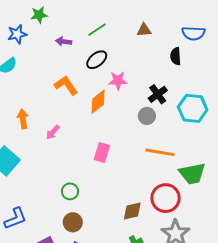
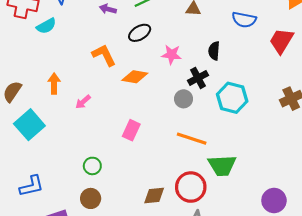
black semicircle: (176, 56) -> (214, 51), moved
pink star: (118, 81) -> (172, 55), moved
orange diamond: (98, 102) -> (135, 77), turned 40

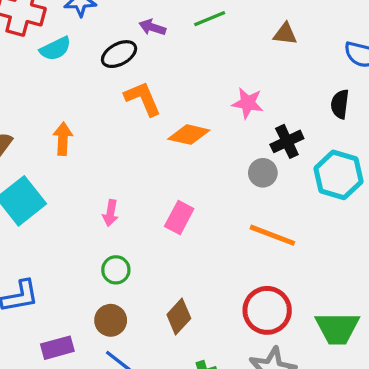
black ellipse: (140, 33) -> (119, 54), moved
black semicircle: (214, 51) -> (340, 104), moved
pink arrow: (83, 102) -> (110, 213), moved, turned -42
green trapezoid: (222, 165) -> (337, 328), moved
brown diamond: (154, 195) -> (179, 316), moved, turned -45

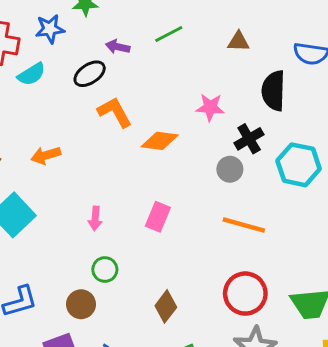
black semicircle: (340, 104) -> (274, 91), moved, size x1.5
orange arrow: (63, 139) -> (46, 155), turned -104
brown circle: (111, 320) -> (81, 304), moved

